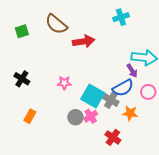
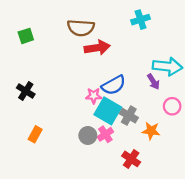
brown semicircle: (56, 24) -> (81, 28), moved, turned -35
pink star: (64, 83) -> (94, 96), moved
blue semicircle: (123, 88) -> (114, 85), moved

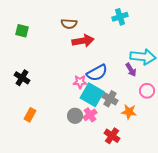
brown semicircle: (81, 28) -> (69, 24), size x0.7
green square: (26, 36) -> (22, 31), turned 32

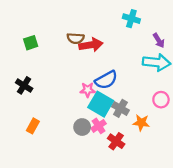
cyan cross: (120, 17) -> (131, 19), turned 35
brown semicircle: (69, 24) -> (76, 38), moved
green square: (22, 31) -> (31, 43), moved, turned -32
purple arrow: (131, 70) -> (159, 41), moved
red cross: (112, 136) -> (116, 141), moved

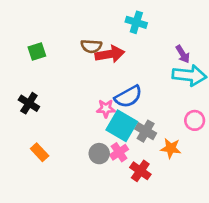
cyan cross: (131, 19) -> (136, 22), moved
purple arrow: (159, 41) -> (183, 54), moved
orange rectangle: (33, 126) -> (40, 152), turned -72

